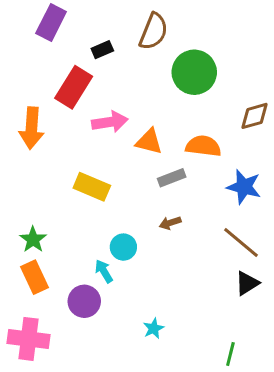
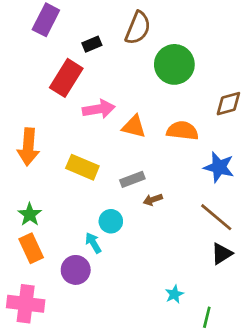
orange arrow: (32, 128) -> (28, 147), moved
gray rectangle: (172, 178) -> (132, 179), moved
cyan star: (154, 328) -> (174, 294), moved

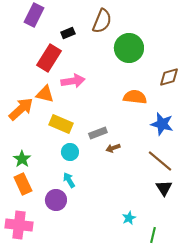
orange triangle: (134, 127) -> (45, 94), moved
orange arrow: (28, 147) -> (21, 109), turned -136
cyan circle: (111, 221) -> (70, 152), moved
black triangle: (222, 254) -> (164, 188), turned -30

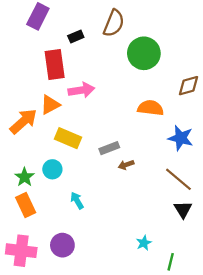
red rectangle: (49, 58) -> (55, 64), turned -40
orange triangle: (45, 94) -> (50, 105), turned -42
cyan circle: (70, 152) -> (52, 169), moved
purple circle: (56, 200) -> (62, 245), moved

